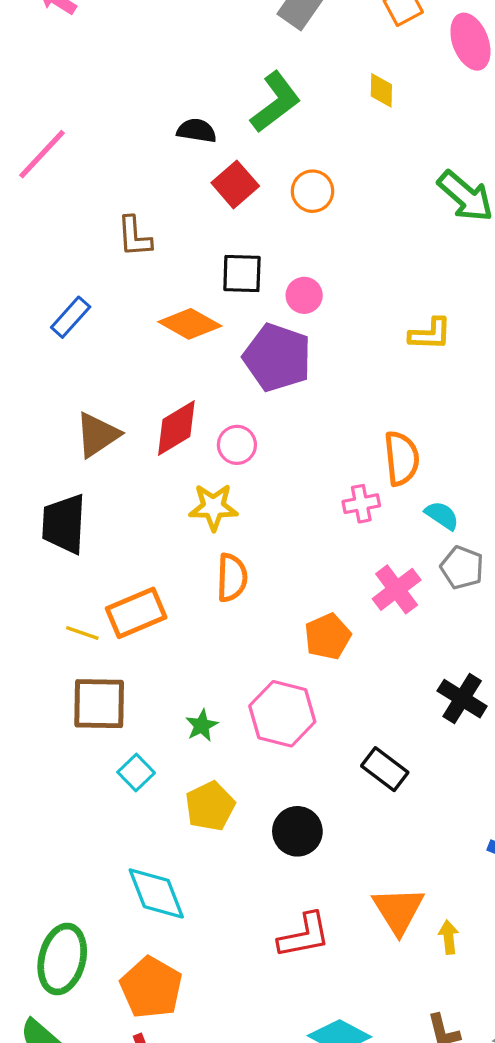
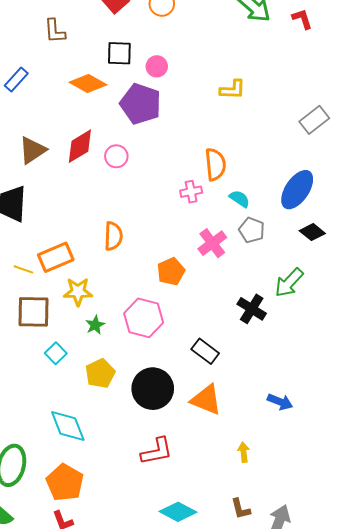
yellow star: (213, 507) -> (78, 292), moved
black circle: (297, 831) -> (153, 389), size x1.4
orange triangle: (398, 910) -> (206, 400), moved, turned -36

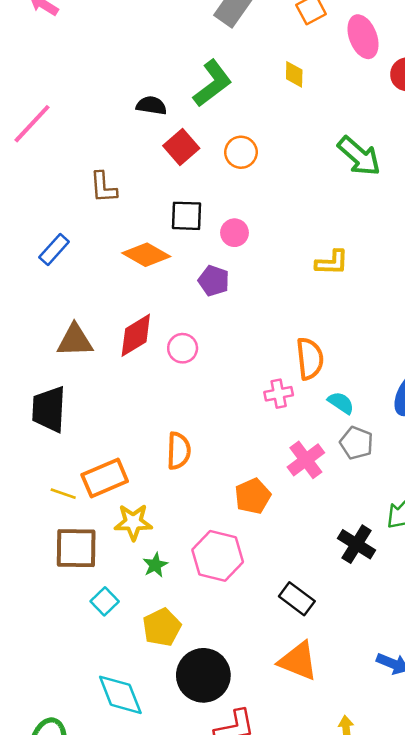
purple pentagon: (141, 104) -> (214, 281), size x0.6
brown triangle: (33, 150) -> (75, 340), turned 32
black circle: (153, 389) -> (203, 675), moved

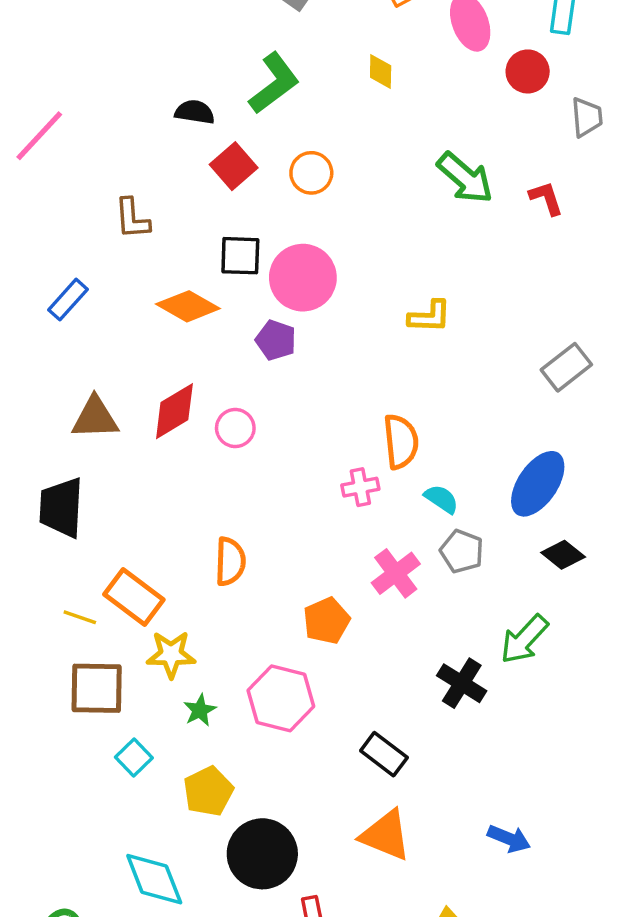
pink circle: (234, 233) -> (303, 278), size x1.8
orange rectangle: (105, 478) -> (134, 597), turned 60

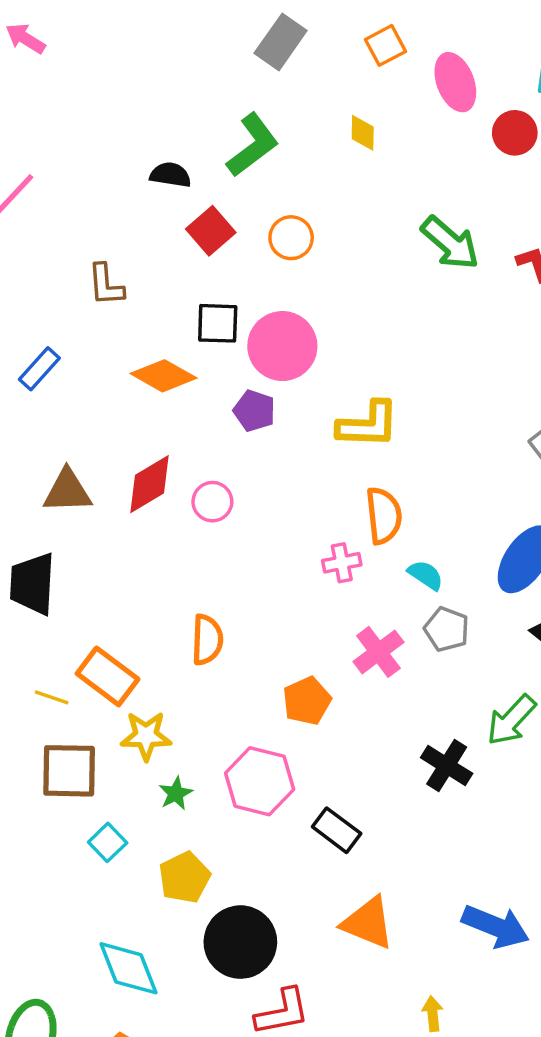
yellow L-shape: (430, 316) -> (368, 425), moved, size x1.4
black rectangle: (384, 754) -> (337, 830), moved
blue arrow: (509, 839) -> (496, 926), size x1.5

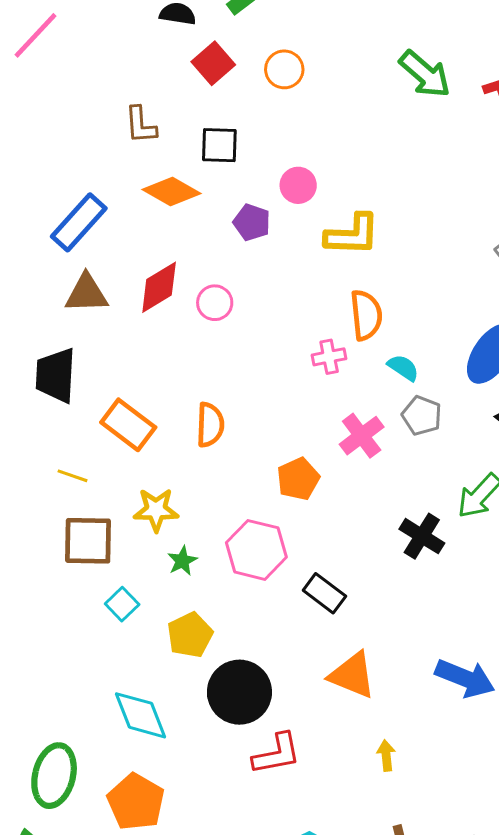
brown L-shape: (106, 285) -> (141, 125), moved
pink circle: (282, 346) -> (298, 185), moved, size x0.6
blue rectangle: (39, 369) -> (79, 222), moved, size x1.5
orange rectangle: (108, 676) -> (128, 425), moved
yellow arrow: (433, 1014) -> (386, 755), moved

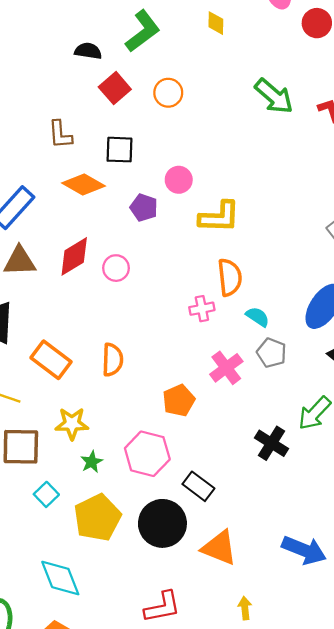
yellow pentagon: (190, 635) -> (97, 518), size x1.4
black circle: (239, 692) -> (162, 523), moved

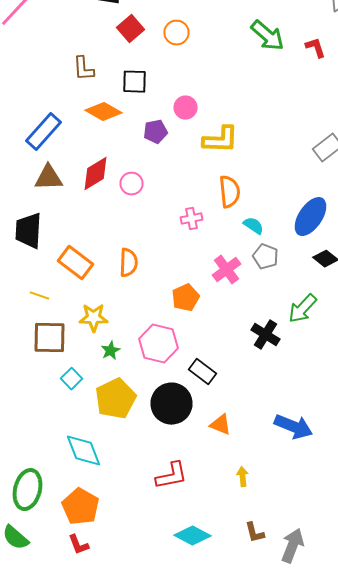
purple pentagon: (144, 208) -> (156, 132), turned -30
pink cross: (202, 309) -> (192, 219), moved
orange triangle: (219, 548) -> (220, 425), size x0.7

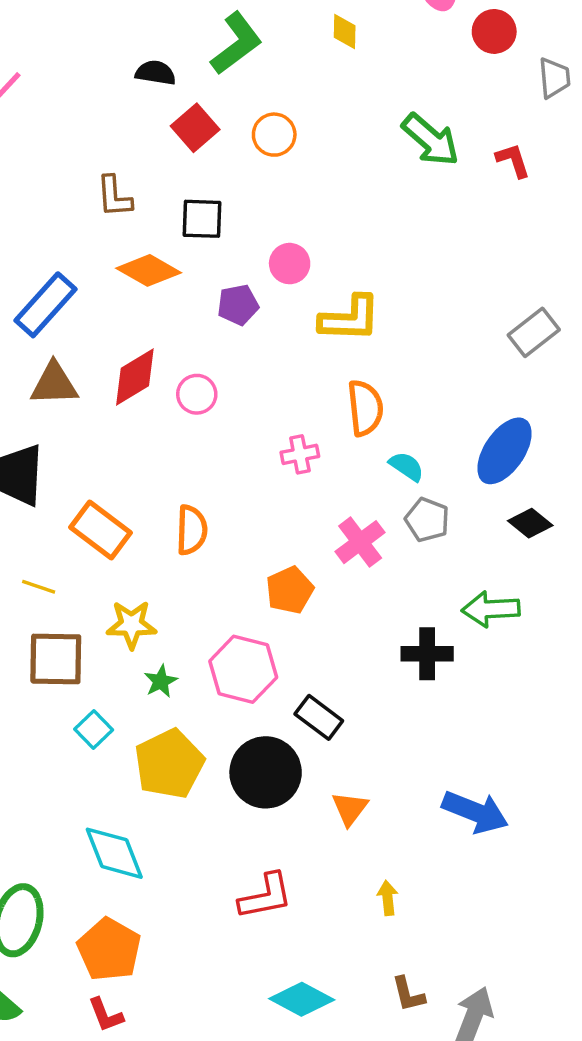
green arrow: (302, 309) -> (491, 609), turned 44
black cross: (266, 335) -> (427, 654), turned -32
orange triangle: (220, 425) -> (350, 809), turned 45

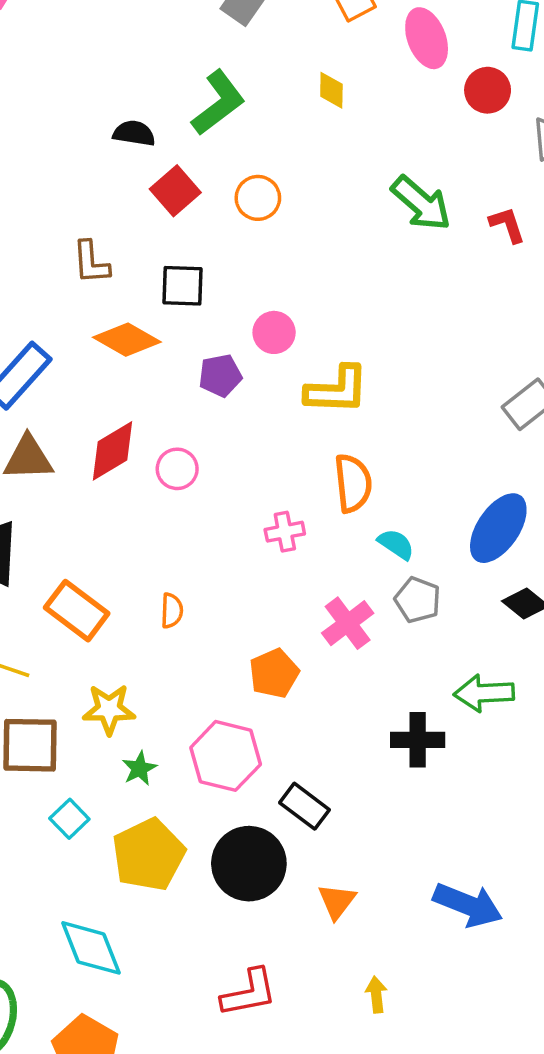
orange semicircle: (192, 530) -> (172, 611), size x0.7

